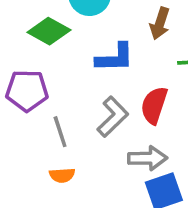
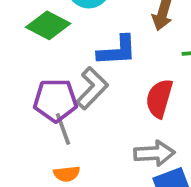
purple pentagon: (27, 91) -> (55, 100), moved
gray L-shape: (113, 117) -> (92, 88), moved

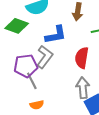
gray arrow: (154, 153) -> (83, 88), turned -85

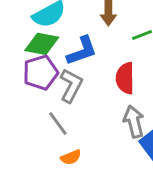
green diamond: (17, 26) -> (42, 44), moved
purple pentagon: (26, 66) -> (41, 73), moved

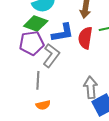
red semicircle: (125, 78) -> (85, 38), moved
gray line: (58, 124) -> (38, 80), turned 30

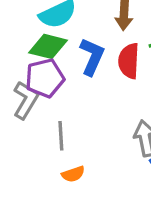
blue L-shape: (63, 33) -> (92, 57), turned -50
gray L-shape: (51, 55) -> (26, 100), moved

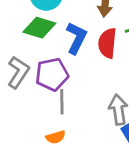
purple pentagon: (45, 78) -> (52, 74), moved
gray line: (61, 136) -> (62, 102), moved

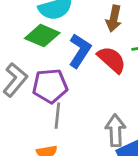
red semicircle: (107, 43) -> (112, 60), turned 120

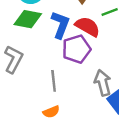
purple pentagon: (50, 86) -> (77, 49), moved

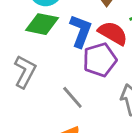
gray line: (54, 81) -> (72, 97), turned -35

